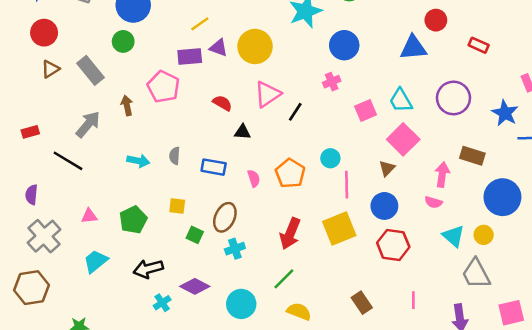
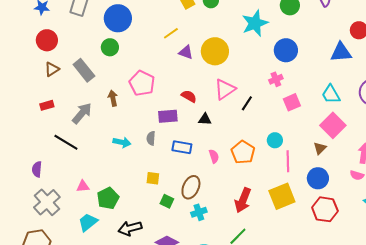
purple rectangle: (190, 57) -> (168, 116), moved
pink square: (366, 111) -> (292, 102), moved
red rectangle: (30, 132) -> (47, 105), moved
green pentagon: (133, 220) -> (108, 198), moved

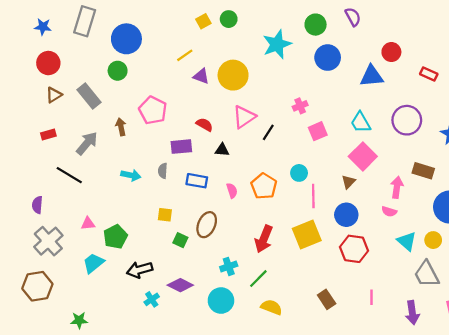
blue circle: (286, 50) -> (328, 58), moved
cyan cross: (199, 212) -> (229, 266), moved

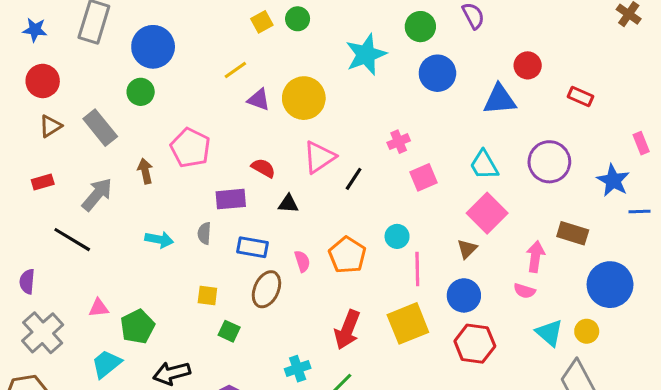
brown ellipse: (207, 225) -> (266, 289), moved

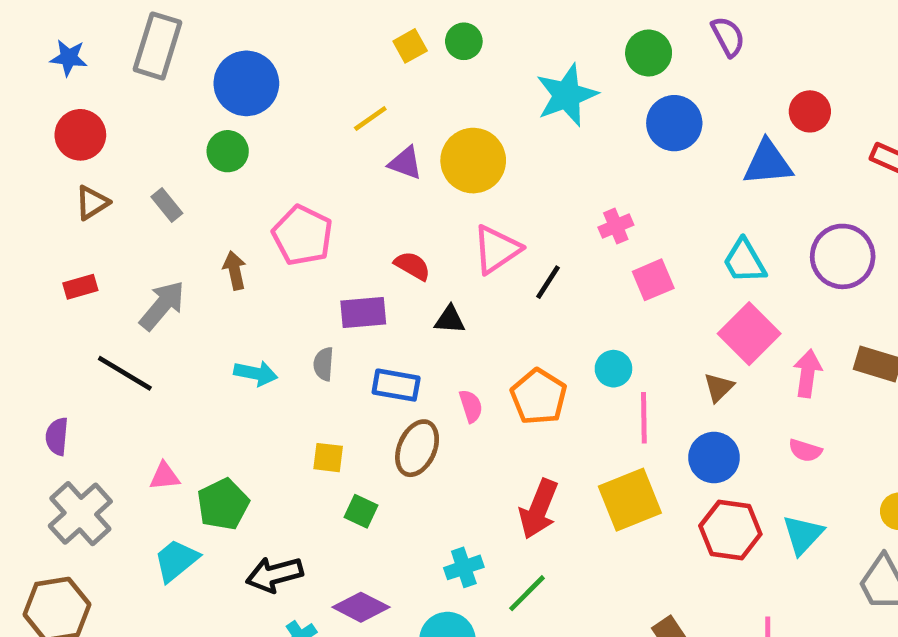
gray rectangle: (100, 128) -> (167, 205), size x0.6
pink arrow: (535, 257) -> (808, 373), moved
cyan triangle: (549, 333) -> (803, 535), moved, turned 32

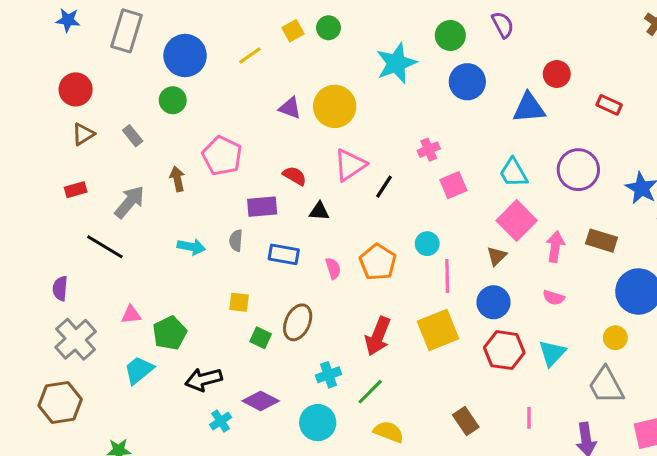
blue star: (69, 58) -> (68, 20), moved
yellow line: (370, 118) -> (250, 56), moved
brown ellipse: (417, 448) -> (298, 322), moved

